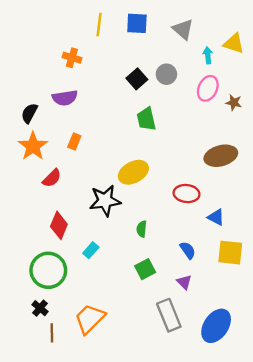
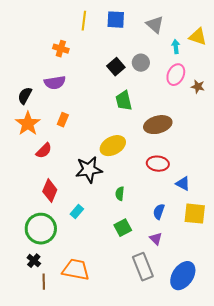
brown ellipse: (221, 156) -> (158, 125), moved
blue semicircle: (188, 250) -> (159, 212), turned -126
orange trapezoid: (90, 319) -> (76, 270), turned 56

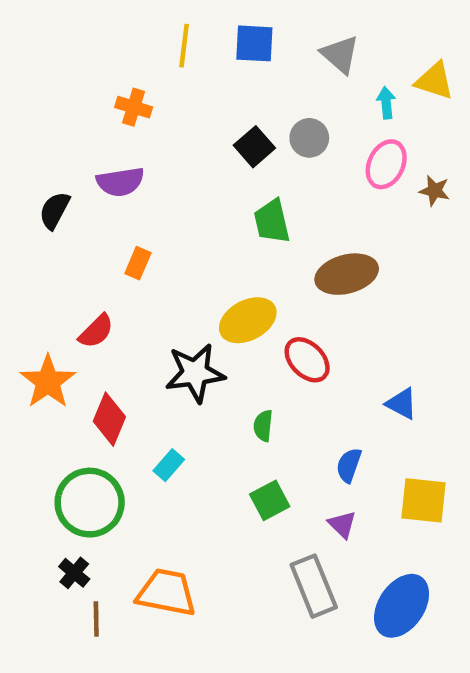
orange star: (28, 124) -> (48, 382), moved
red ellipse: (158, 164) -> (307, 360), moved, turned 40
yellow square: (195, 214) -> (423, 500), moved

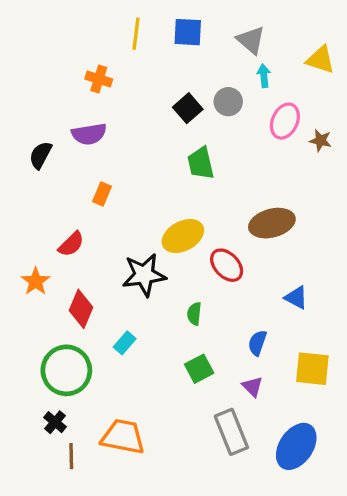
cyan arrow: (386, 103) -> (264, 76), moved
brown ellipse: (347, 274) -> (272, 223), moved
orange star: (48, 382) -> (36, 281), size x0.7

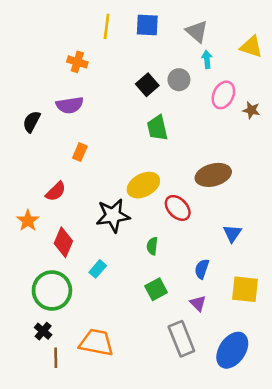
blue triangle: (296, 298) -> (232, 233), turned 36

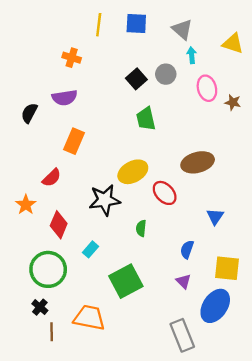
pink ellipse: (223, 95) -> (207, 88), turned -40
orange rectangle: (80, 152) -> (74, 141), size x1.5
green square: (156, 289) -> (126, 281), moved, size x1.6
gray rectangle: (181, 339) -> (182, 335), moved
blue ellipse: (232, 350) -> (215, 306), moved

